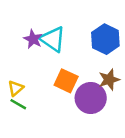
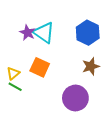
orange square: (66, 81) -> (40, 67), moved
purple circle: (91, 98) -> (75, 98), moved

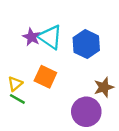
blue hexagon: (88, 33) -> (86, 44), moved
brown star: (91, 66) -> (104, 87), moved

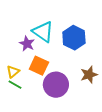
purple star: (31, 37) -> (27, 44), moved
purple circle: (86, 112) -> (56, 85), moved

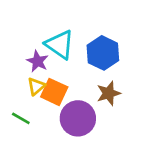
yellow triangle: (13, 72) -> (36, 86), moved
brown star: (89, 75) -> (109, 93), moved

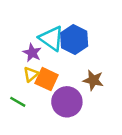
blue hexagon: (103, 53) -> (74, 39), moved
brown star: (109, 93) -> (93, 80), turned 30

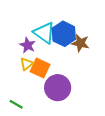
brown star: (93, 80) -> (80, 43), moved
green line: (18, 102) -> (16, 104), moved

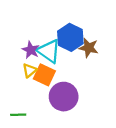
cyan triangle: (44, 33) -> (49, 51), moved
green line: (16, 104) -> (18, 115), turned -32

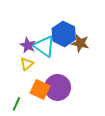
orange square: (44, 75) -> (40, 90), moved
green line: (18, 115) -> (16, 104), turned -64

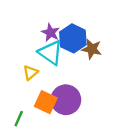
purple star: (28, 45) -> (51, 33), moved

